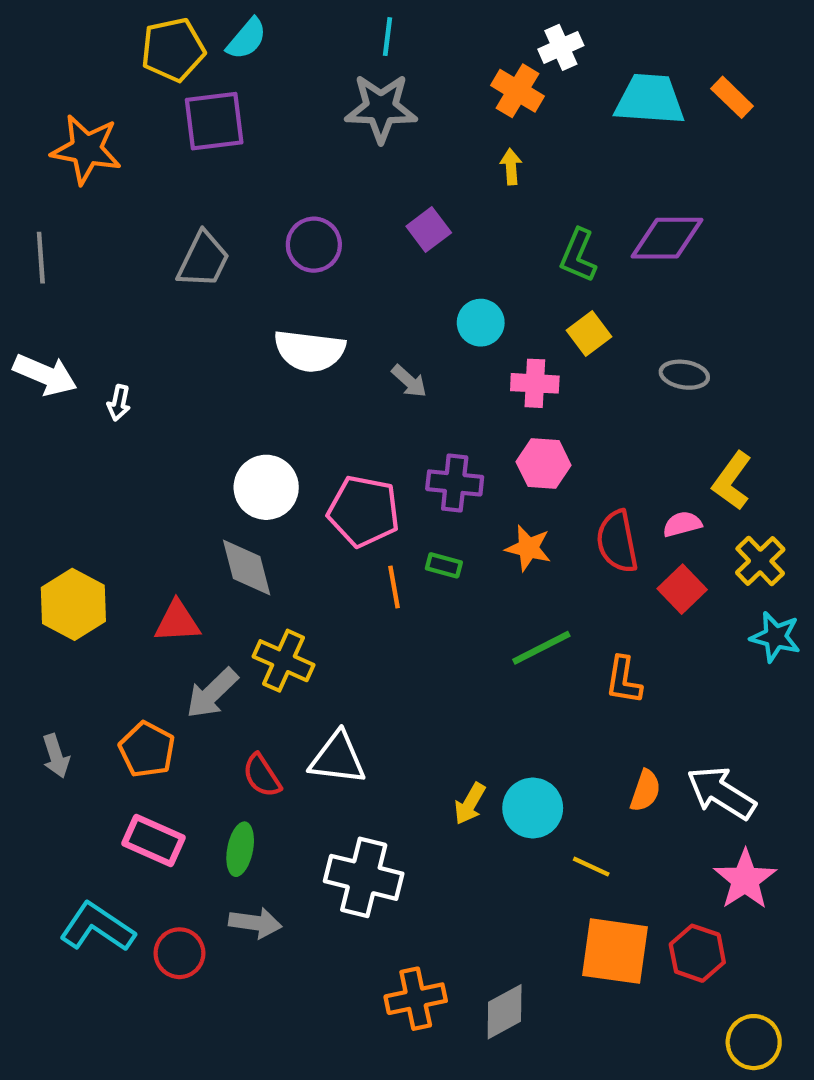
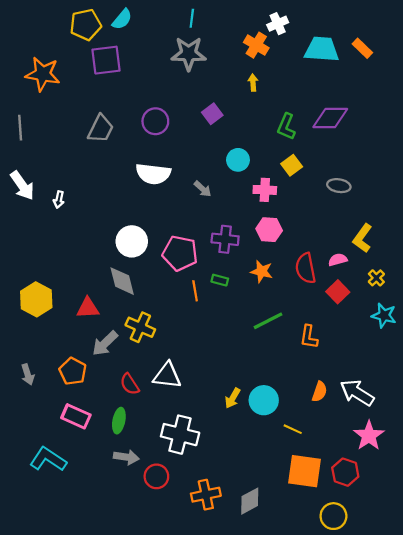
white arrow: (45, 375) -> (22, 186), turned 32
yellow cross: (760, 561) -> (376, 278), size x0.7
red circle: (179, 953) -> (156, 476), moved
yellow circle: (754, 1042) -> (333, 516), moved

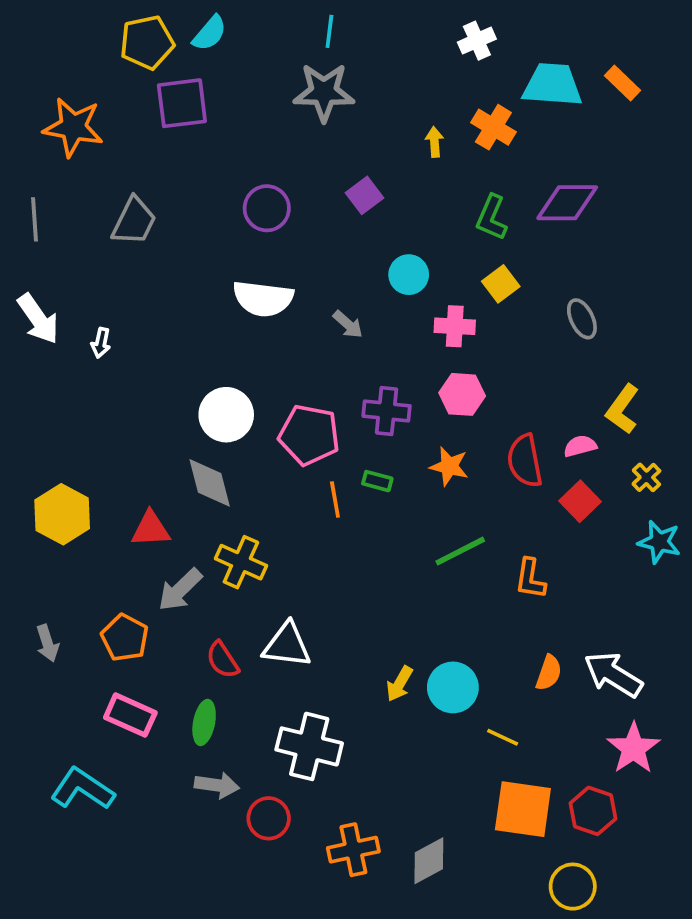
orange cross: (256, 45) -> (493, 127), moved
gray trapezoid: (101, 129) -> (134, 221), moved
gray ellipse: (339, 186) -> (582, 319), turned 55

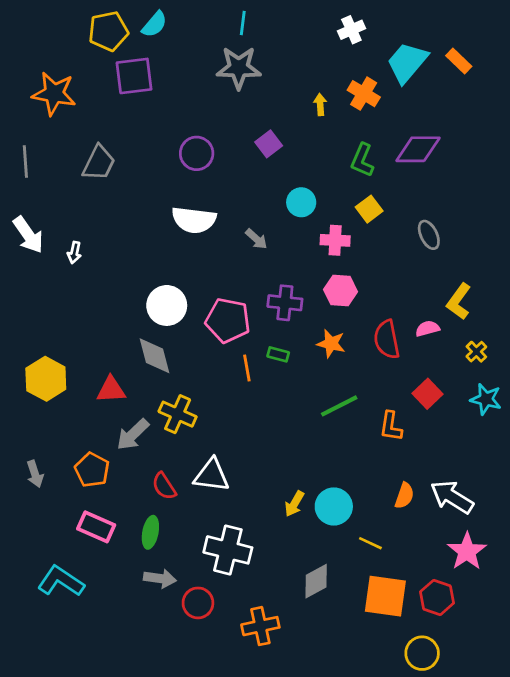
cyan trapezoid: (552, 85) -> (407, 62), turned -54
red square: (580, 501) -> (427, 394), moved
gray diamond: (429, 861) -> (316, 581), moved

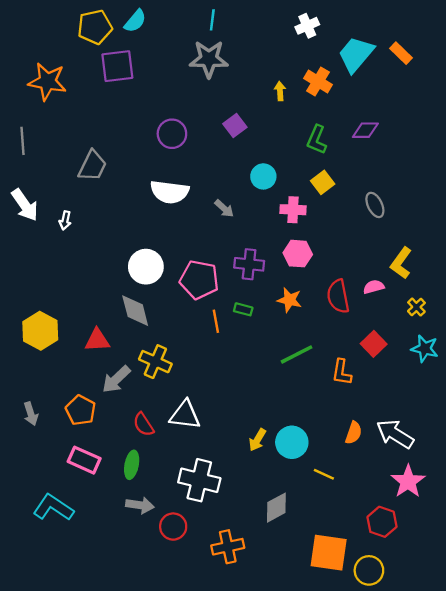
purple diamond: (418, 149) -> (365, 130), size x0.7
gray trapezoid: (99, 163) -> (92, 166), moved
orange square: (385, 596) -> (329, 553), moved

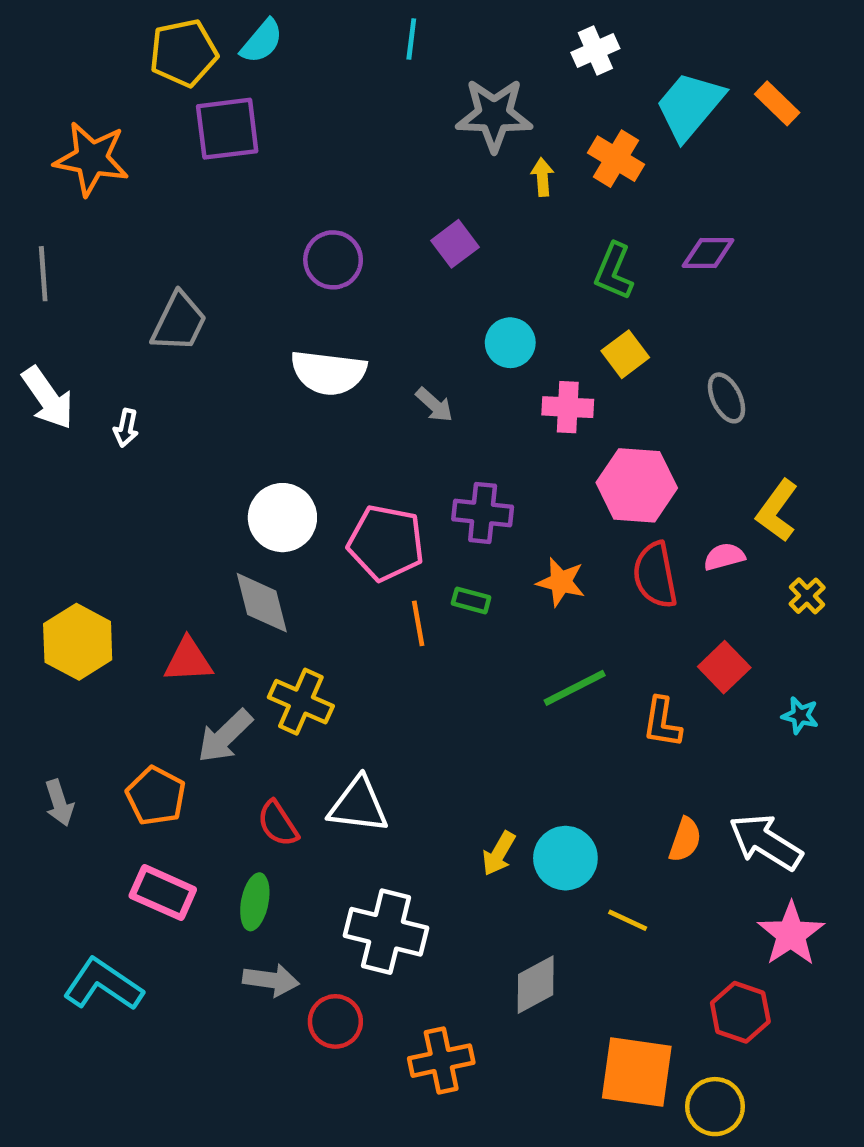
gray star: (209, 59) -> (494, 115), moved
pink hexagon: (298, 254) -> (637, 485), moved, size x1.4
cyan star: (425, 349) -> (800, 715), moved, size x0.7

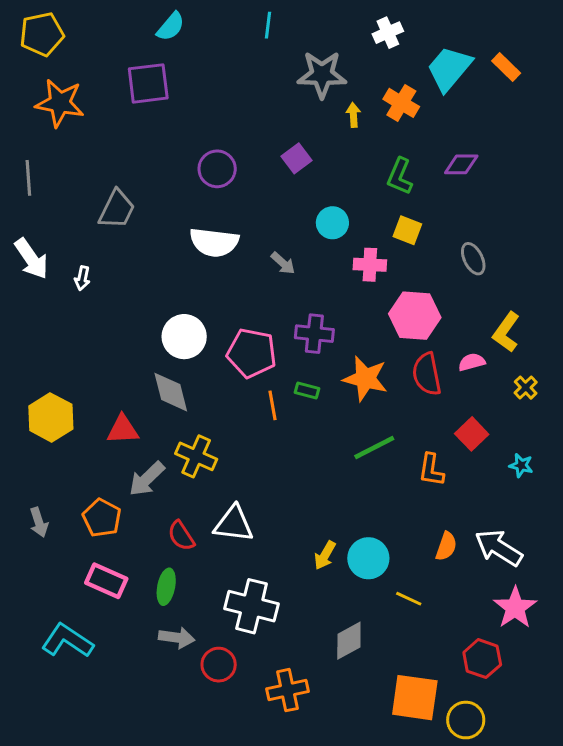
yellow pentagon: (184, 53) -> (42, 34), moved
yellow square: (625, 354) -> (407, 230), turned -32
orange star: (561, 582) -> (365, 379), size x1.4

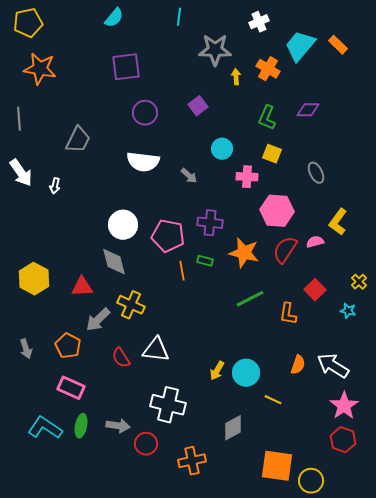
purple square: (148, 83) -> (126, 67), moved
red semicircle: (427, 374) -> (285, 250), turned 44
yellow cross: (526, 388) -> (359, 282), moved
green ellipse: (166, 587) -> (81, 426), moved
red hexagon: (482, 659) -> (343, 440), moved

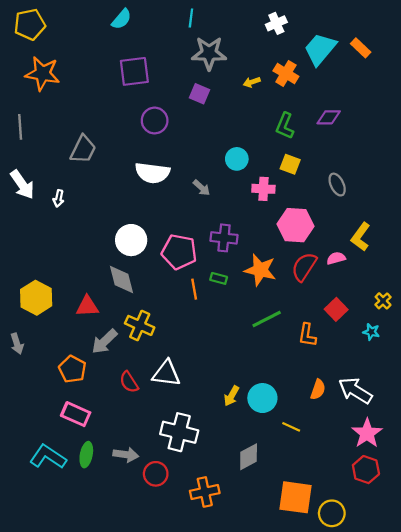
gray star: (215, 50) -> (209, 53), moved
yellow arrow: (236, 77) -> (252, 82), turned -105
purple square: (198, 106) -> (199, 94), moved, turned -30
gray arrow: (26, 349) -> (17, 344), moved

